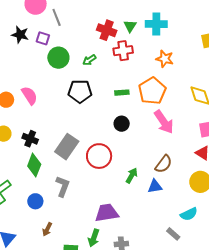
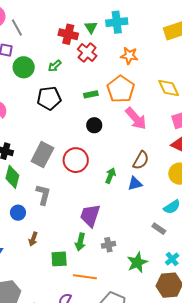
red cross: (123, 51) -> (87, 52), turned -36
purple trapezoid: (107, 213) -> (90, 216), turned -55

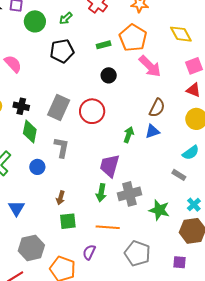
green arrow: (110, 176) -> (129, 135), moved
brown arrow: (33, 239) -> (61, 198), moved
gray cross: (108, 245) -> (129, 194), size x1.6
green square: (59, 259) -> (68, 221), moved
green star: (137, 262) -> (159, 210), turned -30

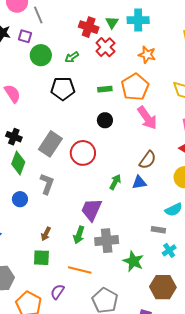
gray rectangle: (179, 175) -> (158, 230), turned -32
brown arrow: (61, 198) -> (46, 234), moved
cyan cross: (194, 205) -> (169, 250), moved

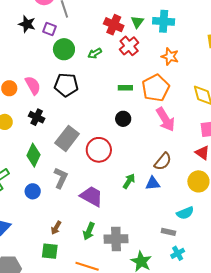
black pentagon: (63, 89) -> (66, 85), moved
black cross: (14, 137) -> (37, 117), moved
purple trapezoid: (91, 210) -> (92, 196), moved, turned 90

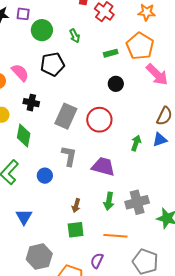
green arrow: (95, 53) -> (75, 36), moved, turned -72
green diamond: (34, 155) -> (24, 136), moved

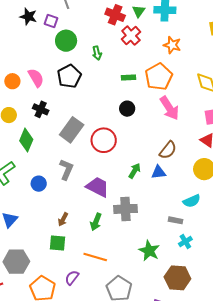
black pentagon: (52, 64) -> (69, 76), turned -30
gray cross: (137, 202) -> (125, 209), moved

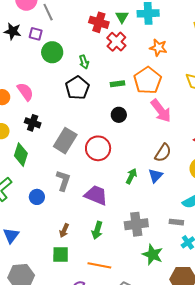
black pentagon: (69, 76) -> (77, 88), moved
blue triangle: (159, 172) -> (155, 176), turned -35
gray cross: (125, 209) -> (136, 224), moved

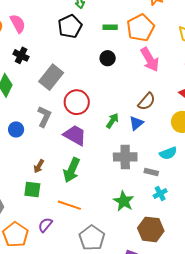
red circle: (98, 148) -> (77, 102), moved
gray cross: (136, 224) -> (125, 157), moved
green arrow: (97, 230) -> (72, 170), size x1.4

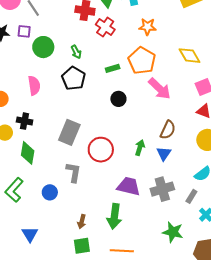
pink semicircle: (18, 24) -> (34, 86), moved, turned 36
black cross: (21, 55) -> (25, 121), moved
green arrow: (112, 121) -> (140, 148), moved
purple trapezoid: (75, 135) -> (129, 186), moved
gray rectangle: (151, 172) -> (191, 196), turned -56

